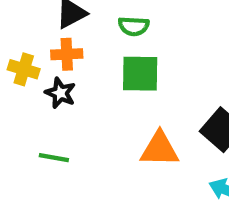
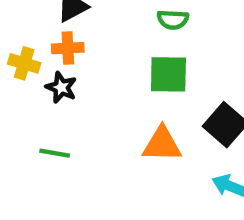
green semicircle: (134, 26) -> (173, 20), moved
green square: (140, 74) -> (168, 74), moved

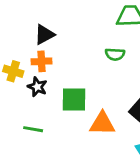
green semicircle: (173, 20) -> (115, 54), moved
green square: (168, 74) -> (74, 100), moved

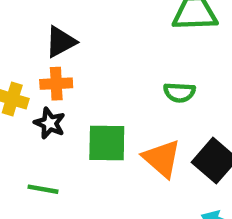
green semicircle: (115, 54) -> (179, 92), moved
orange triangle: (102, 124) -> (162, 158), moved, turned 40

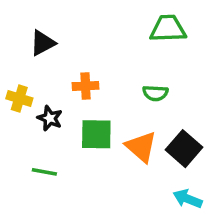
black triangle: (61, 42) -> (43, 43), moved
orange cross: (56, 84) -> (86, 86), moved

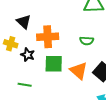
black triangle: (43, 43) -> (24, 22), moved, turned -49
orange cross: (86, 86) -> (48, 37), size x1.5

